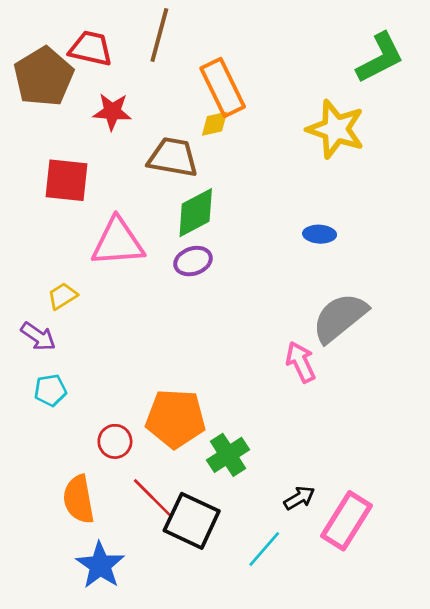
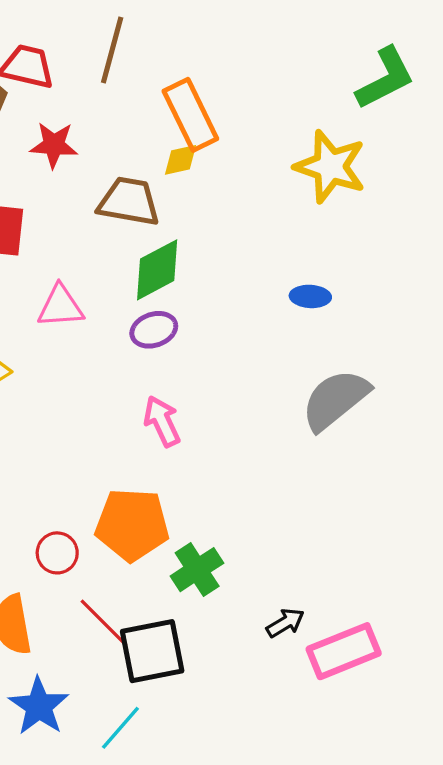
pink triangle: (118, 242) -> (61, 306), size x0.7
pink arrow: (301, 362) -> (162, 421), moved
black square: (192, 521) -> (152, 651), turned -36
pink rectangle: (346, 521) -> (344, 651), turned 36
cyan line: (264, 549) -> (120, 728), moved

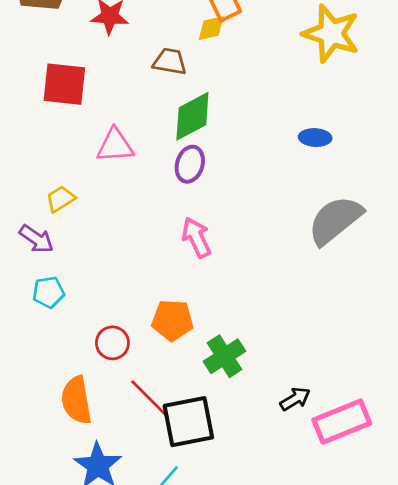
brown trapezoid: (129, 202) -> (170, 62), size x0.7
purple ellipse: (154, 330) -> (190, 164), turned -54
orange pentagon: (132, 525) -> (172, 320), size x0.7

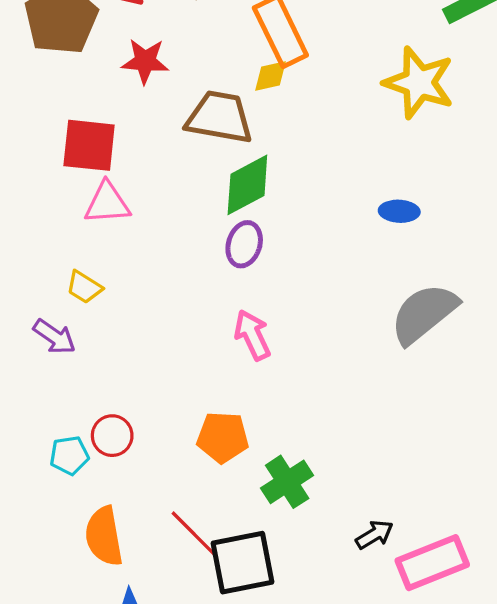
brown trapezoid: (170, 62) -> (219, 117), size x1.6
pink triangle: (115, 146) -> (107, 203), moved
yellow trapezoid: (60, 199) -> (84, 287), turned -116
cyan pentagon: (48, 292) -> (69, 455), moved
red circle: (112, 343) -> (112, 436), moved

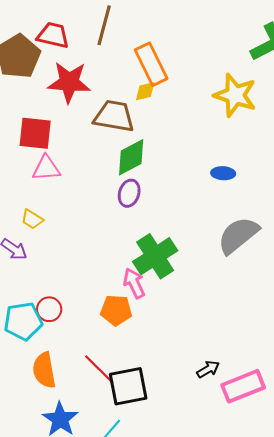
red star: (145, 61) -> (69, 82), size x1.5
pink arrow: (252, 335) -> (134, 283), moved
cyan pentagon: (69, 455) -> (23, 321), size x1.6
green cross: (287, 482) -> (155, 256), moved, size x1.4

